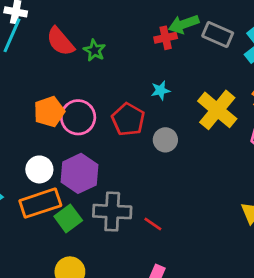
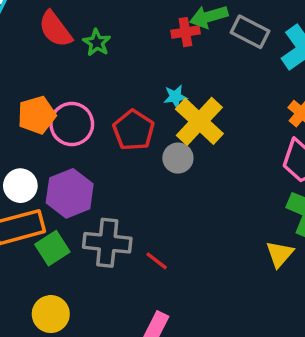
yellow cross: (217, 110) -> (199, 121), moved

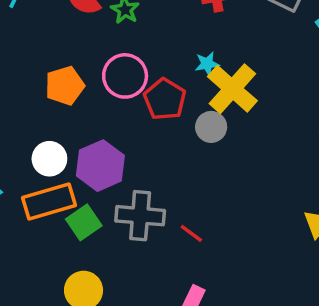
pink circle: (72, 124) -> (125, 76), moved

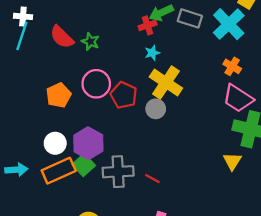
cyan star: (207, 64) -> (152, 53), moved
green square: (84, 222) -> (84, 165), moved

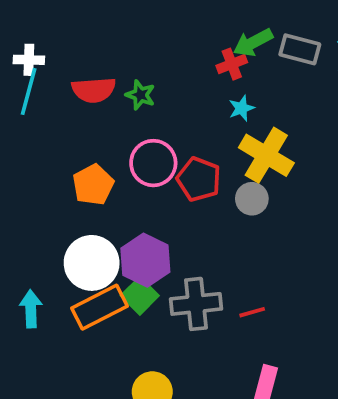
red semicircle: (62, 37) -> (94, 90), turned -45
white circle: (55, 143) -> (92, 263), size x1.5
cyan arrow: (16, 170) -> (31, 309), turned -85
red line: (152, 179) -> (252, 312), turned -42

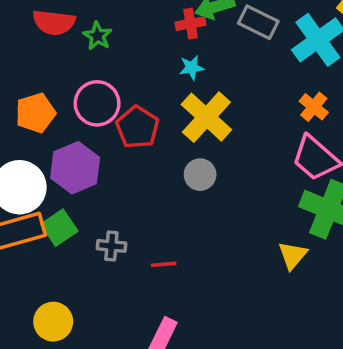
gray circle: (252, 199) -> (200, 175), moved
purple hexagon: (145, 260) -> (75, 168), moved
gray cross: (196, 304) -> (111, 246), size x0.6

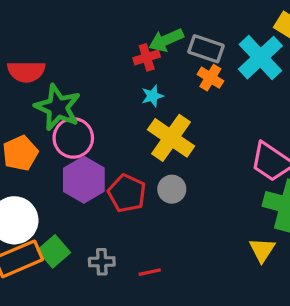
green star: (98, 36) -> (58, 107), moved, size x1.8
orange cross: (314, 107) -> (210, 78), moved
red pentagon: (137, 127) -> (127, 193), moved
purple hexagon: (75, 168) -> (84, 180), moved

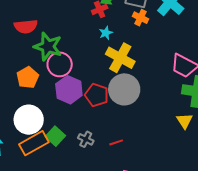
gray circle: (172, 189) -> (124, 89), size x1.8
gray cross: (102, 262) -> (86, 139), turned 35

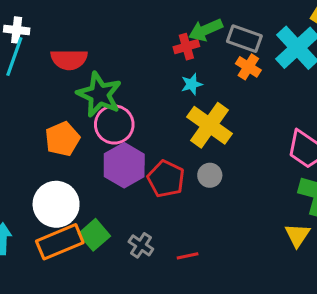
gray circle: (124, 89) -> (210, 175), size x0.5

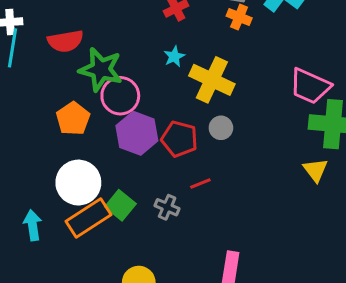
cyan star: (192, 84) -> (174, 56), moved
red line: (188, 256) -> (200, 183), moved

